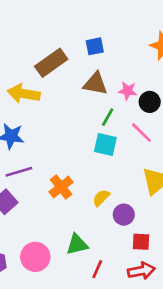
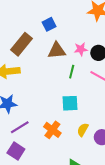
cyan square: (105, 144) -> (70, 103), moved

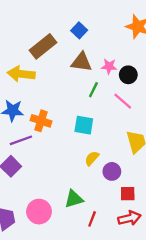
blue square: (49, 24) -> (79, 30), turned -32
orange cross: (52, 130) -> (41, 121), moved, turned -30

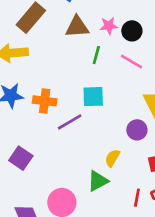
purple line: (21, 140) -> (70, 122), moved
yellow semicircle: (92, 158) -> (112, 158), moved
purple circle: (112, 171) -> (137, 130), moved
red line: (92, 219) -> (137, 198), moved

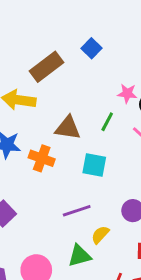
brown triangle: (77, 27) -> (68, 128), moved
purple line: (70, 122) -> (77, 211), moved

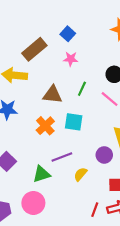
pink star: (127, 94) -> (71, 59), moved
orange cross: (42, 158) -> (45, 126), moved, turned 30
green triangle: (79, 256) -> (41, 174), moved

